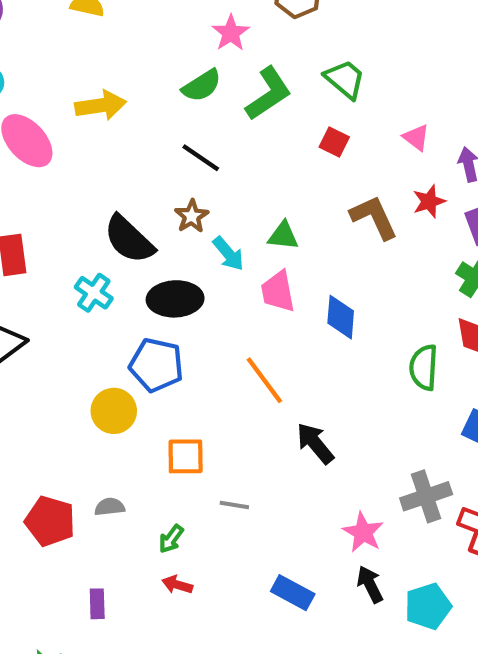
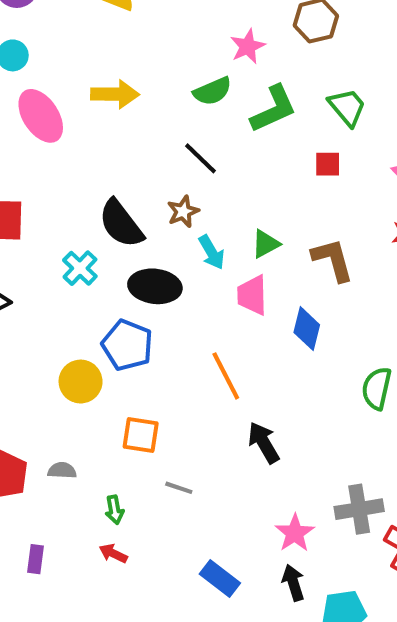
red square: (334, 142) -> (328, 164), turned -36
brown L-shape: (374, 217) -> (333, 260), moved
green triangle: (283, 236) -> (266, 244), turned -44
green arrow: (171, 539) -> (115, 510), turned -56

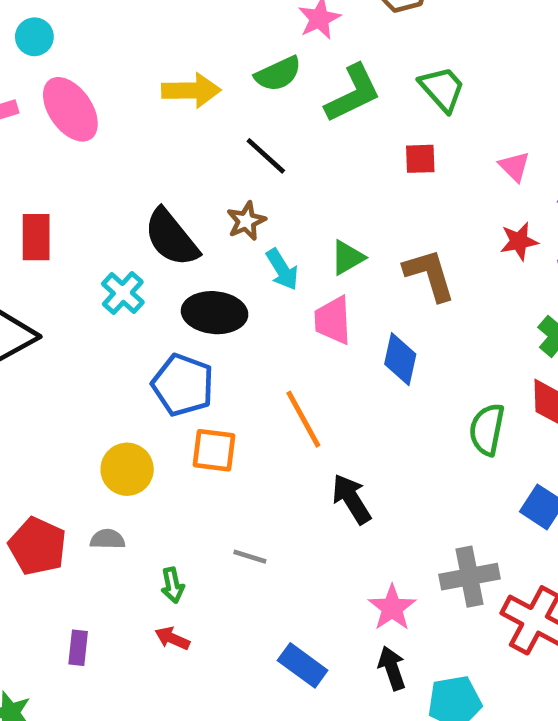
yellow arrow: (115, 94) -> (191, 90), moved
yellow circle: (81, 382) -> (127, 469), moved
orange square: (141, 435) -> (214, 450), moved

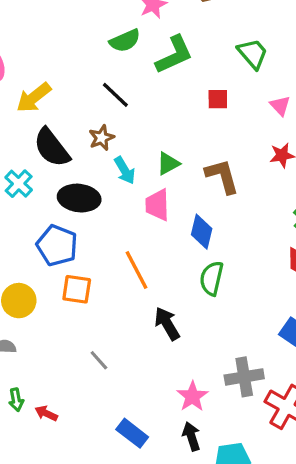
green trapezoid: (442, 89) -> (253, 54), moved
yellow arrow: (191, 90) -> (34, 98), moved, turned 141
green semicircle: (487, 429) -> (212, 278), moved
gray line: (250, 557) -> (99, 360), turned 30
green arrow: (173, 585) -> (16, 400), moved

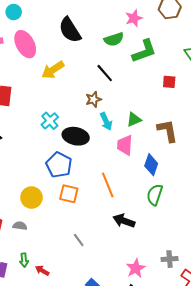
black semicircle: (52, 148) -> (70, 30), moved
cyan cross: (19, 184) -> (50, 121), moved
black arrow: (167, 324) -> (124, 221), turned -45
gray cross: (244, 377) -> (170, 259), size x0.7

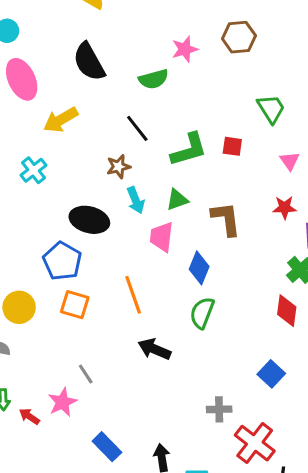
green L-shape: (144, 51) -> (189, 150), moved
cyan cross: (50, 121) -> (34, 170), moved
pink star: (136, 268) -> (62, 402), moved

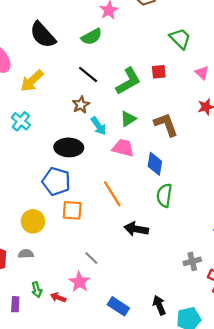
pink trapezoid: (162, 237) -> (123, 148), turned 110

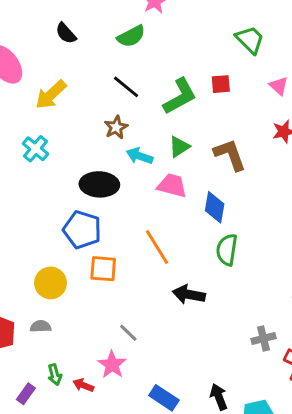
black semicircle: (43, 35) -> (66, 33), size x0.6
cyan arrow: (99, 126) -> (140, 156), turned 144
purple rectangle: (15, 304) -> (26, 394), turned 32

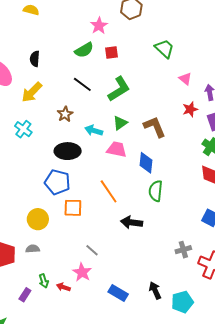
black semicircle: (66, 33) -> (35, 59), moved, turned 49
red square: (221, 84) -> (111, 52), moved
brown star: (116, 127) -> (65, 114), moved

